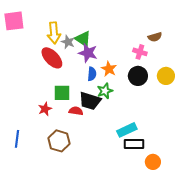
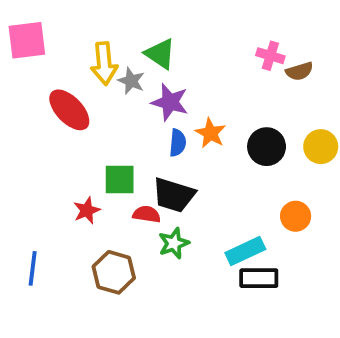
green triangle: (83, 39) -> (160, 54), moved
pink cross: (140, 52) -> (270, 56), moved
red ellipse: (52, 58) -> (69, 110), moved
green star: (105, 91) -> (174, 243), moved
orange circle: (153, 162) -> (296, 216), moved

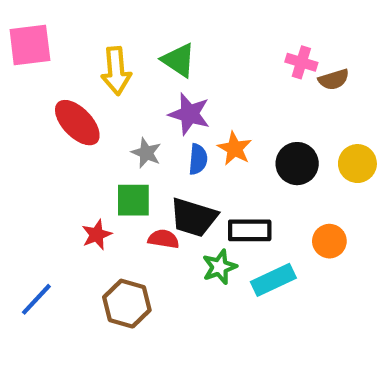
gray star: (131, 81) -> (146, 153), moved
green star: (174, 243) -> (220, 267), moved
blue line: (33, 268) -> (36, 299), turned 36
black rectangle: (259, 278) -> (250, 230), moved

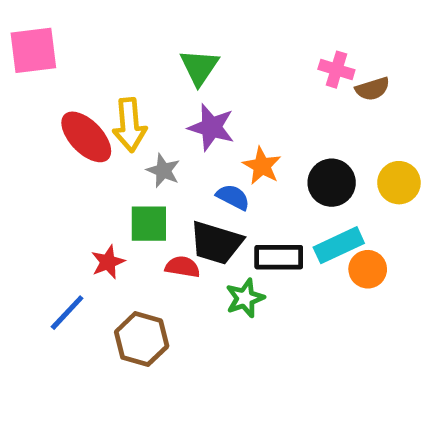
green triangle: (179, 60) -> (199, 67), turned 30
yellow arrow: (116, 71) -> (130, 125), moved
blue semicircle: (198, 159) -> (233, 197), moved, turned -68
cyan rectangle: (273, 280) -> (339, 245), moved
blue line: (36, 299) -> (67, 313), moved

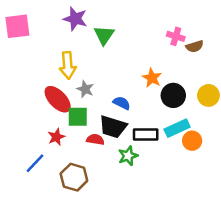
purple star: (211, 127) -> (75, 19), moved
red ellipse: (86, 137) -> (58, 99), moved
orange star: (262, 166) -> (152, 78), moved

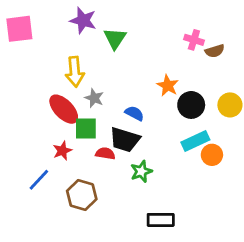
black rectangle: (146, 134) -> (161, 220), moved

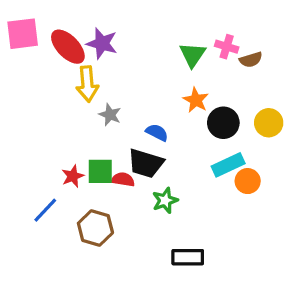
purple star: (83, 20) -> (102, 43), moved
green triangle: (115, 38) -> (193, 55), moved
red ellipse: (64, 109) -> (68, 47), moved
green square: (86, 129) -> (100, 171), moved

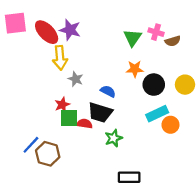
orange star: (196, 100) -> (135, 69), turned -30
red star: (73, 176) -> (62, 105), moved
brown hexagon: (95, 228) -> (48, 154), moved

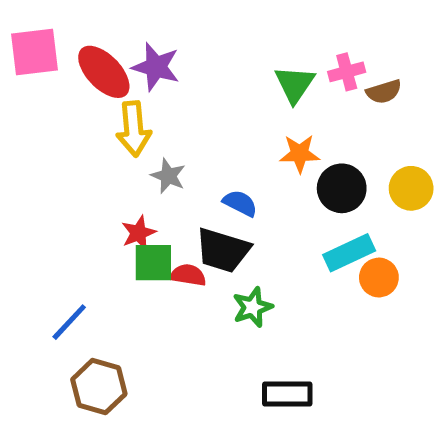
pink cross: (156, 32) -> (347, 72), turned -32
brown hexagon: (48, 154) -> (99, 387), moved

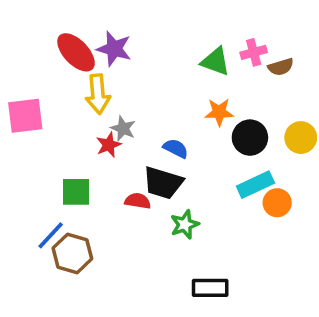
pink square: (34, 52) -> (25, 116), moved
green triangle: (295, 84) -> (216, 61), turned -44
red star: (139, 233) -> (109, 145), moved
green square: (153, 263) -> (76, 192), moved
brown hexagon: (99, 387) -> (72, 253), moved

